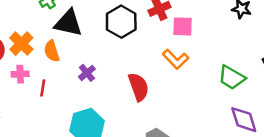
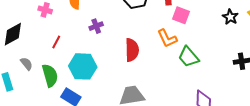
green trapezoid: (232, 77) -> (189, 57), moved
red line: (43, 88) -> (56, 42), moved

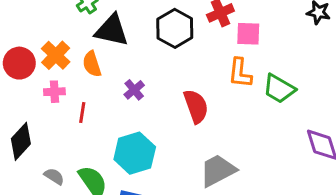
orange L-shape: (167, 38) -> (240, 73), turned 50
red line: (56, 42) -> (82, 113), moved

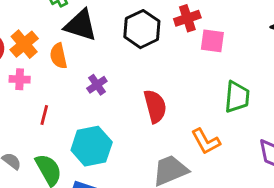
orange L-shape: (240, 73) -> (206, 141), moved, turned -40
green trapezoid: (279, 89) -> (237, 97), turned -120
red line: (82, 113) -> (44, 115), moved

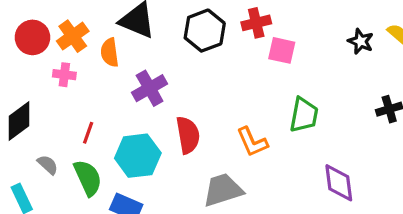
purple cross: (97, 85) -> (150, 88), size x1.5
red semicircle: (155, 106) -> (188, 135), moved
red line: (44, 115) -> (88, 133), moved
orange L-shape: (206, 141) -> (252, 142), moved

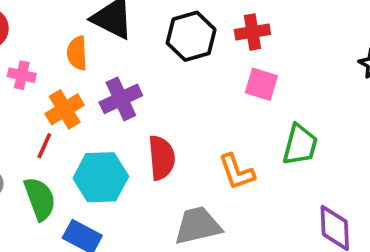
orange cross: (73, 36) -> (65, 109), moved
pink square: (282, 50) -> (261, 84), moved

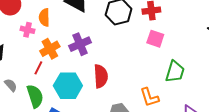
orange semicircle: (77, 53) -> (44, 17), moved
orange L-shape: (237, 172) -> (149, 97), moved

